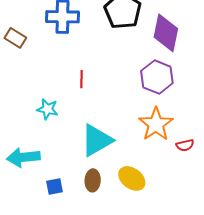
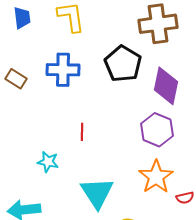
brown rectangle: (15, 38) -> (16, 79), moved
cyan triangle: (97, 140) -> (97, 193), turned -33

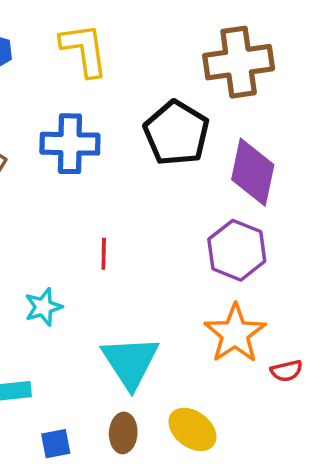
cyan star: (48, 162) -> (43, 307), turned -30

